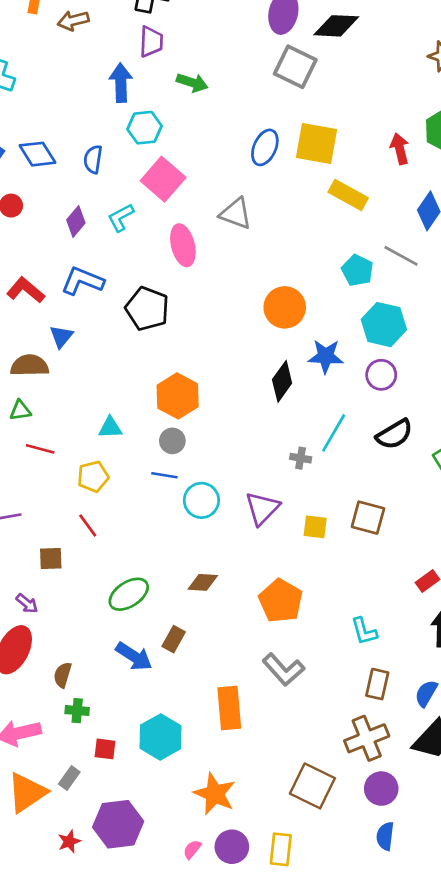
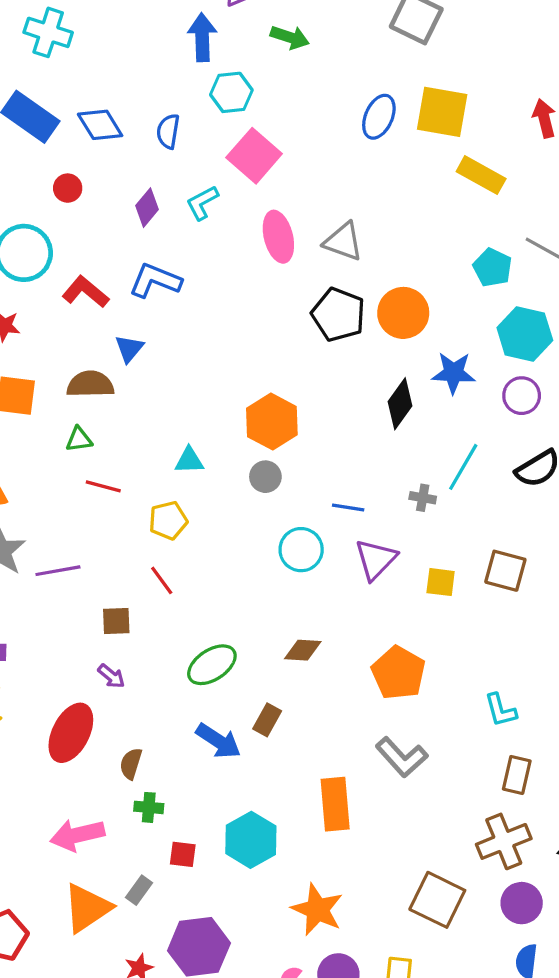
gray triangle: (236, 214) -> (343, 242), moved
black pentagon: (147, 309) -> (338, 315), moved
blue line: (164, 475) -> (348, 507), moved
purple arrow: (27, 603) -> (111, 676), moved

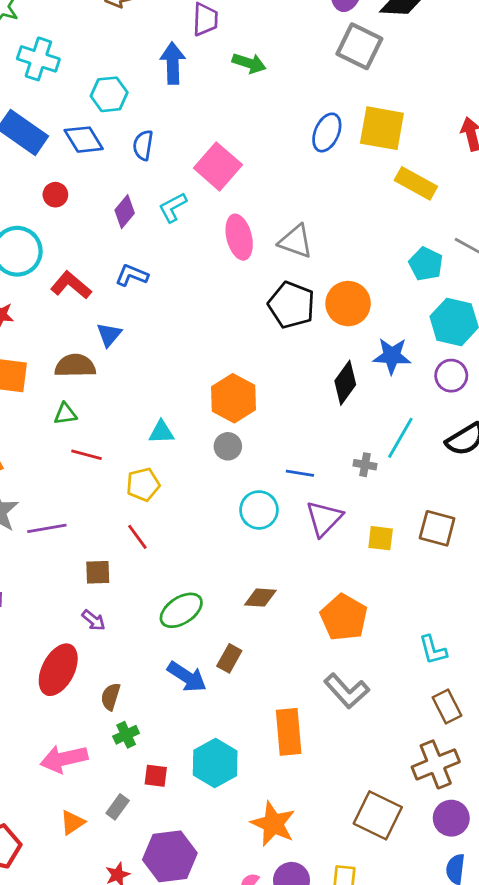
cyan hexagon: (231, 92) -> (109, 94), moved
blue L-shape: (155, 280) -> (132, 275), size x0.7
brown rectangle: (517, 775) -> (447, 706), turned -40
green cross: (149, 807) -> (126, 735), turned -30
orange triangle: (87, 908) -> (72, 822), size x0.6

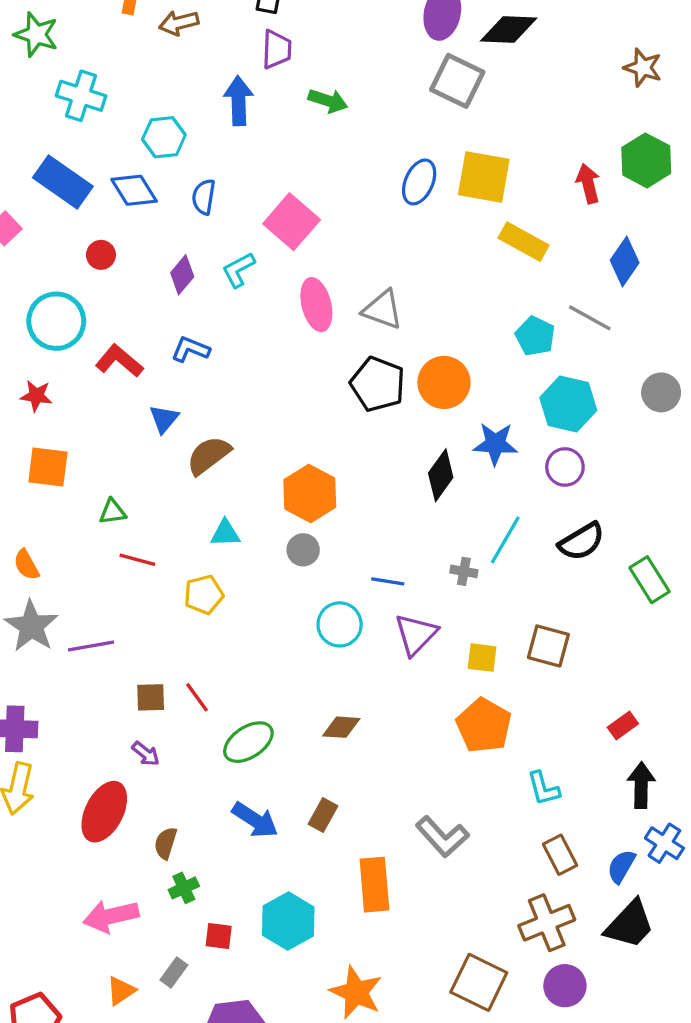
brown semicircle: (75, 366) -> (209, 455), moved, turned -36
red line: (137, 537) -> (197, 697), moved
orange pentagon: (344, 617) -> (484, 726), moved
brown rectangle: (229, 658) -> (323, 815), moved

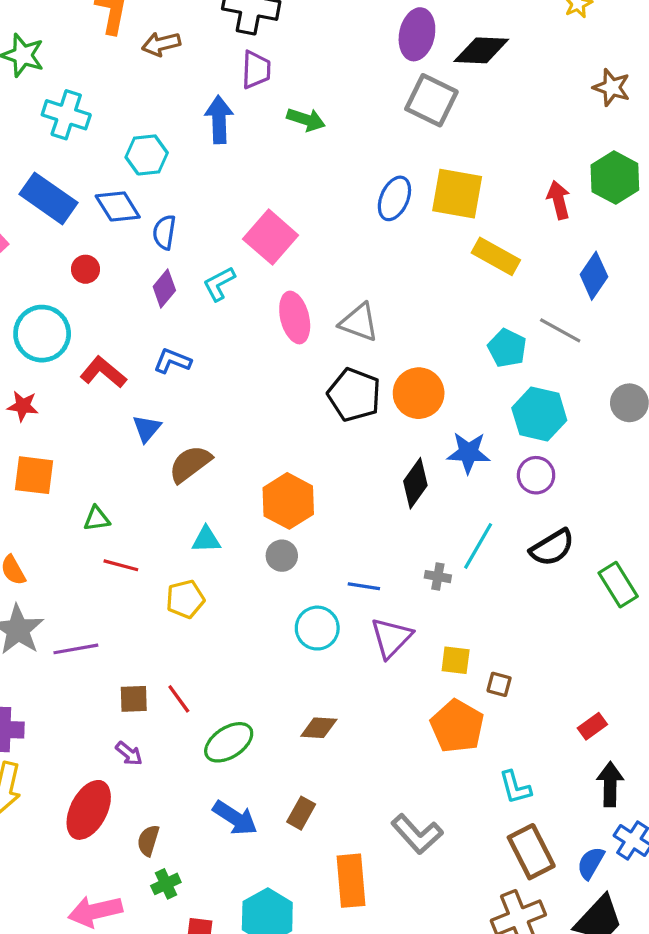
blue semicircle: (204, 197) -> (164, 232), moved
brown square: (548, 646) -> (499, 684), moved, size x0.6
brown rectangle: (560, 855) -> (531, 852), size x1.4

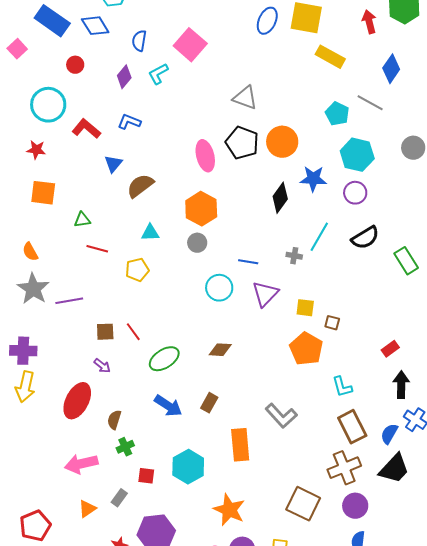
blue semicircle: (164, 232) -> (139, 41), moved
pink ellipse: (295, 317) -> (205, 156), moved

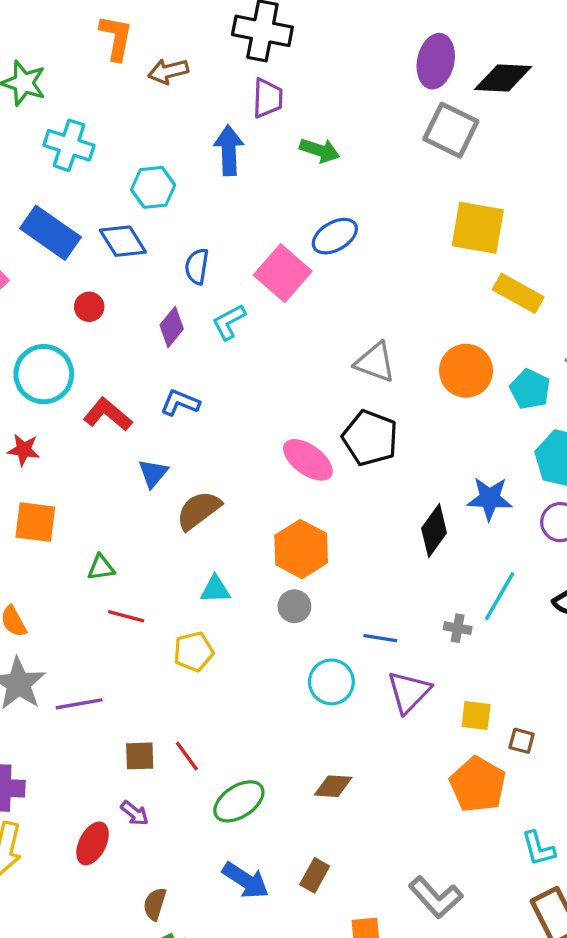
blue ellipse: (267, 21) -> (335, 236), moved, turned 36
orange circle: (282, 142) -> (466, 371), moved
pink ellipse: (205, 156) -> (308, 460), turned -40
red ellipse: (77, 401) -> (93, 843), moved, size x0.7

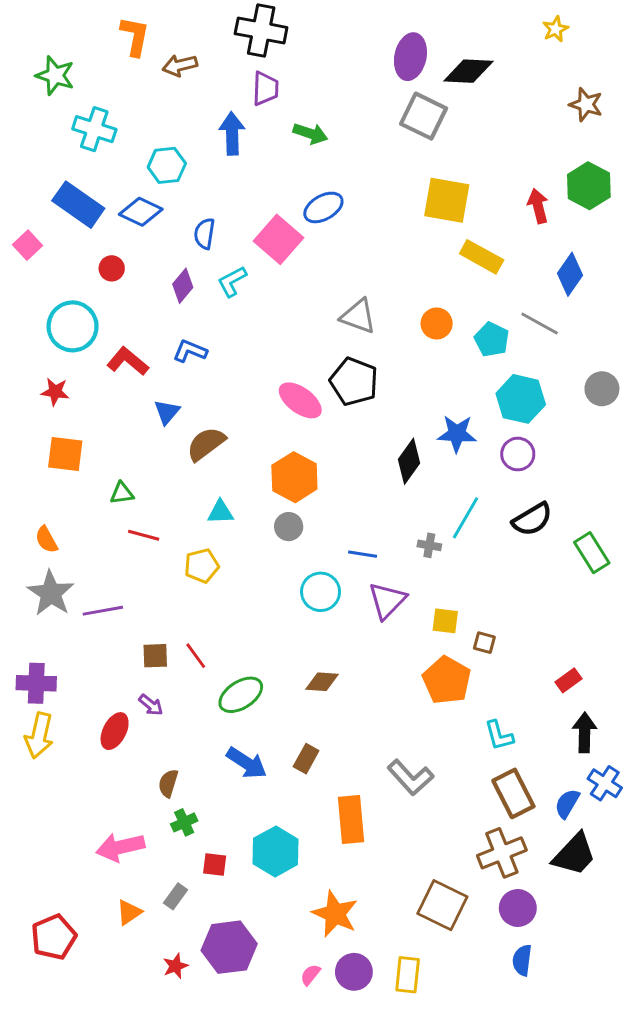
blue diamond: (123, 241) -> (141, 212), turned -33
orange circle: (466, 371) -> (437, 323), size x0.7

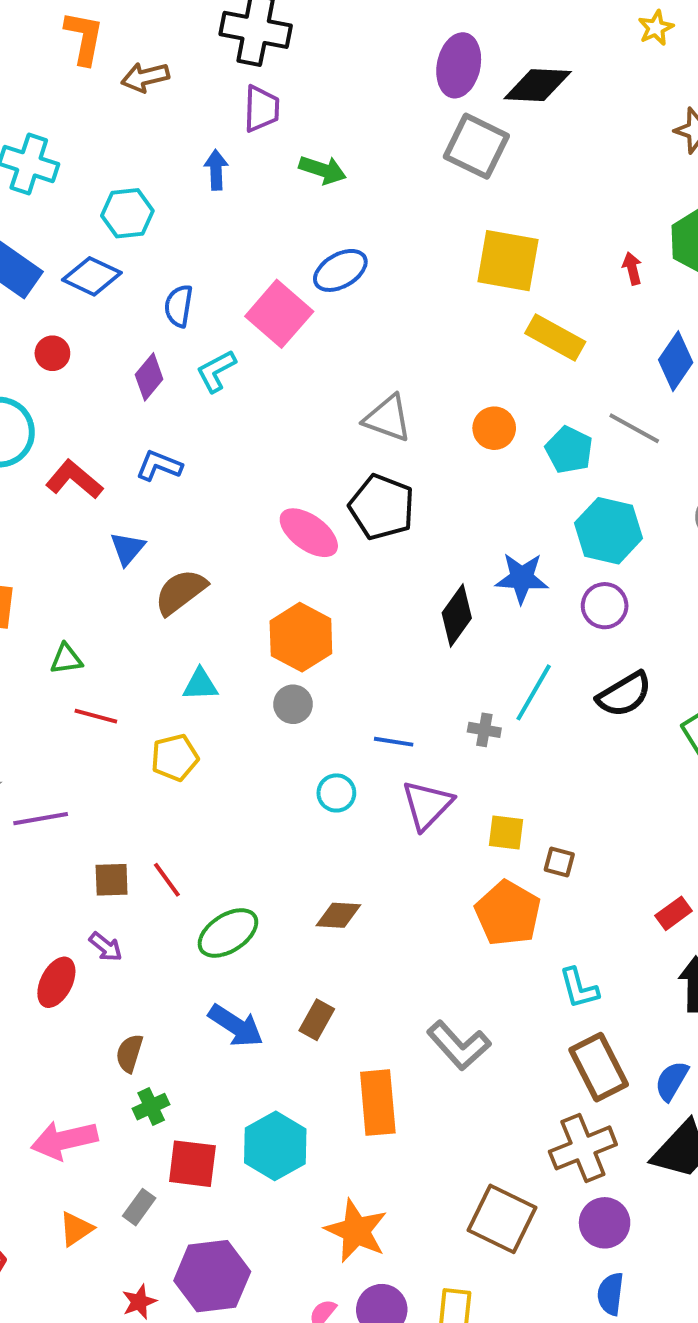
blue arrow: (232, 133) -> (216, 170), size x0.7
red arrow: (538, 206) -> (632, 268), size x0.7
cyan circle: (321, 592) -> (336, 793), size x0.7
red square: (215, 864) -> (192, 1164), size x1.5

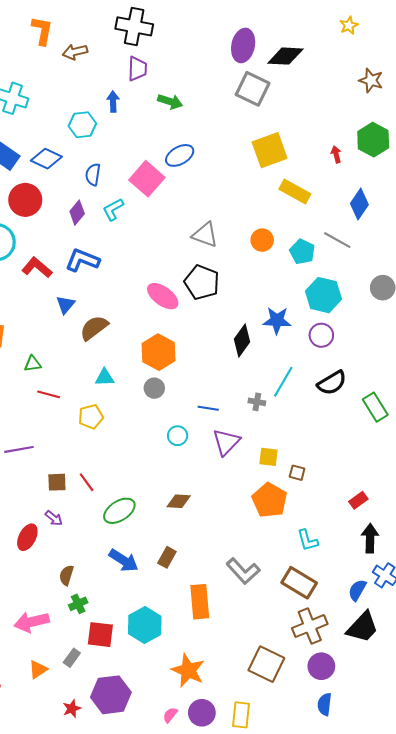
cyan hexagon: (127, 213) -> (82, 125), moved
yellow square: (508, 261) -> (270, 150), turned -30
red circle: (52, 353) -> (25, 200), size x1.8
blue L-shape: (159, 466) -> (82, 260), size x1.4
brown rectangle: (599, 1067) -> (299, 583), moved, turned -32

